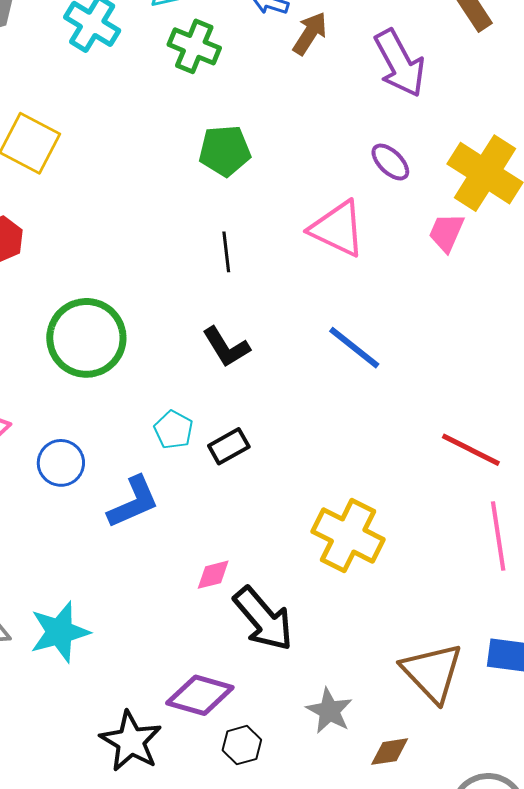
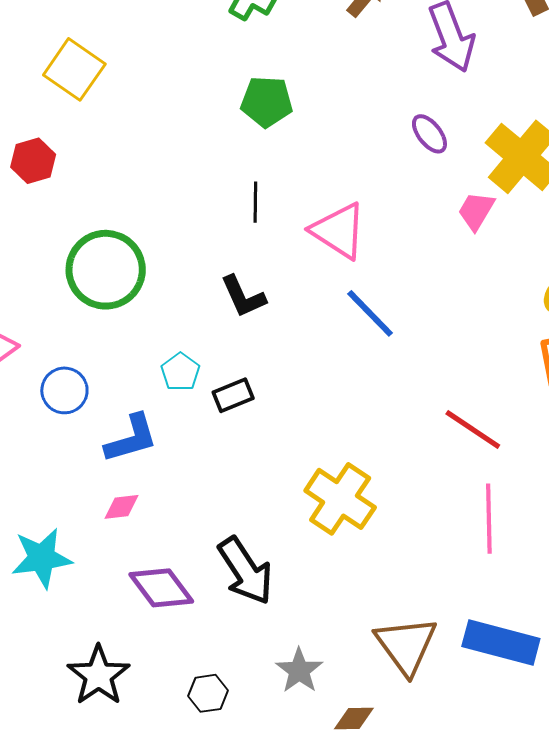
pink triangle: (337, 229) -> (339, 231), moved
pink diamond: (213, 575) -> (122, 507), moved
purple diamond: (200, 695) -> (161, 588), moved, turned 30

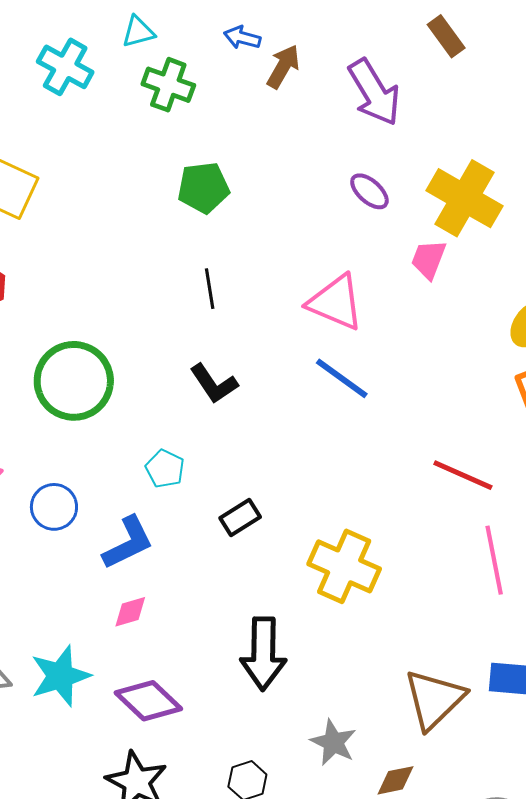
pink triangle: (339, 231) -> (336, 302), moved
black rectangle: (233, 395) -> (240, 518), moved
black arrow: (245, 571) -> (263, 654), turned 44
purple diamond: (161, 588) -> (148, 701), moved
brown triangle: (406, 645) -> (434, 699), turned 32

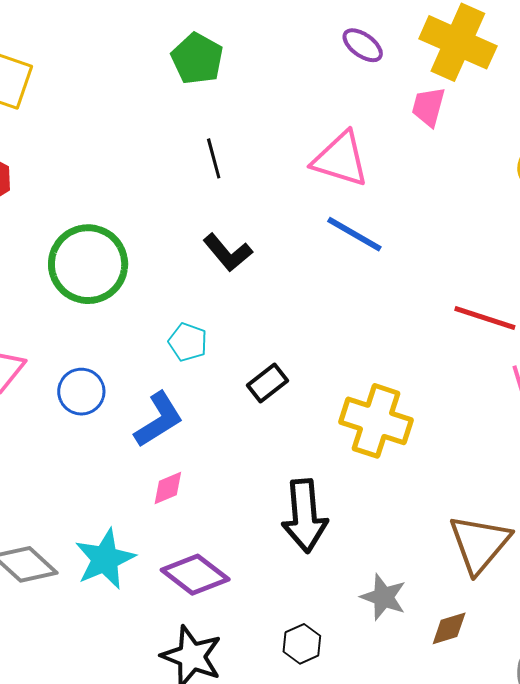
green pentagon: (203, 188) -> (197, 59), turned -30

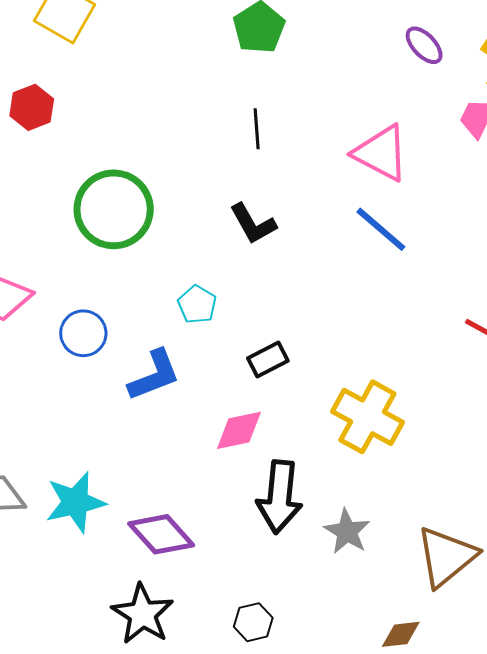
pink diamond: (168, 488) -> (239, 430), moved, size x1.4
gray star: (383, 597) -> (347, 532), moved

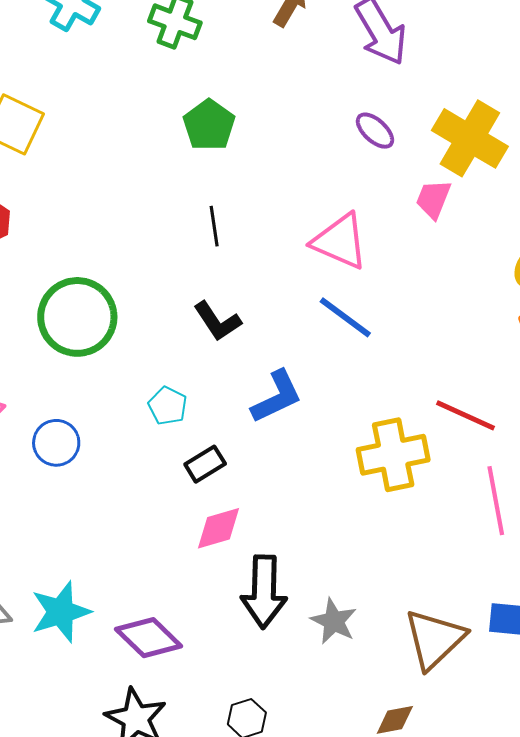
black rectangle: (268, 360) -> (205, 464), moved
blue L-shape: (154, 375) -> (277, 397), moved
yellow cross: (367, 417) -> (393, 455), moved, turned -36

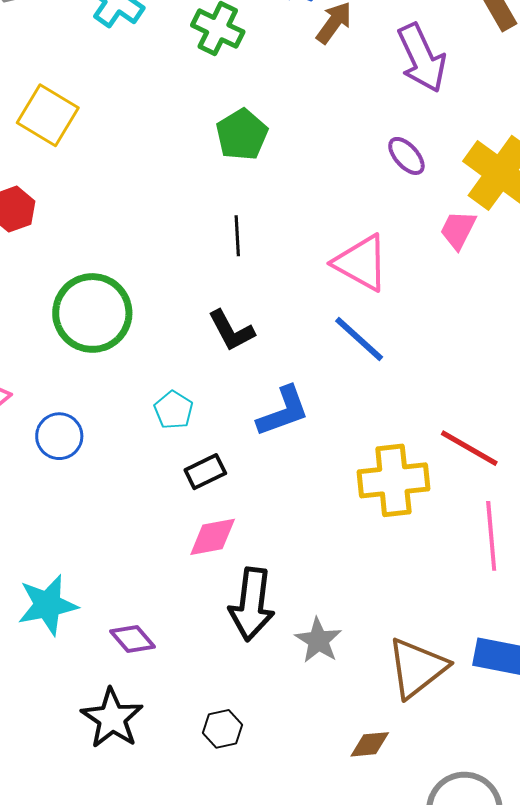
purple diamond: (149, 638) -> (132, 639), size x0.7

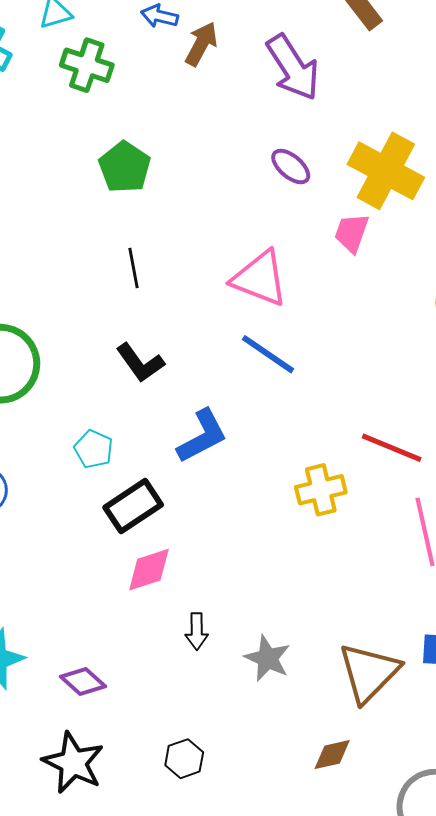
black rectangle: (205, 472) -> (133, 506), size x1.4
yellow cross: (393, 480) -> (321, 490), size x0.7
black arrow: (252, 604) -> (197, 631), size x0.5

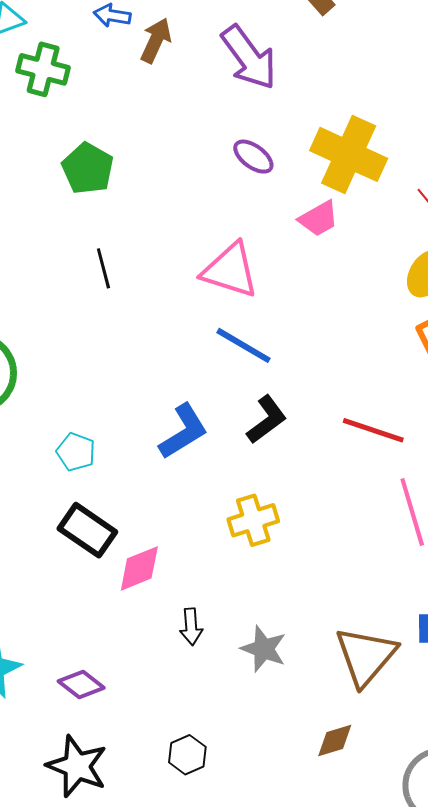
pink trapezoid: (352, 233) -> (319, 219), turned -135
black L-shape: (140, 363) -> (267, 420), moved, turned -87
yellow cross: (321, 490) -> (253, 520), moved
black rectangle: (133, 506) -> (87, 530), moved, turned 72

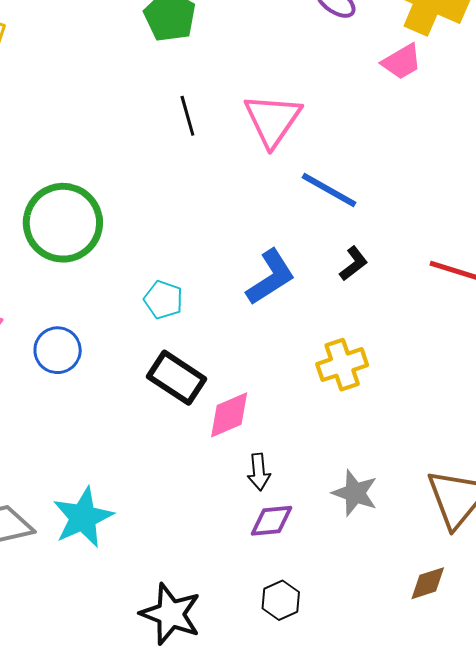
pink triangle: (230, 270) -> (273, 120), moved, turned 48
black L-shape: (267, 420) -> (354, 264), size x0.7
black arrow: (191, 627) -> (259, 472), moved
purple diamond: (81, 685) -> (272, 521), moved, turned -42

